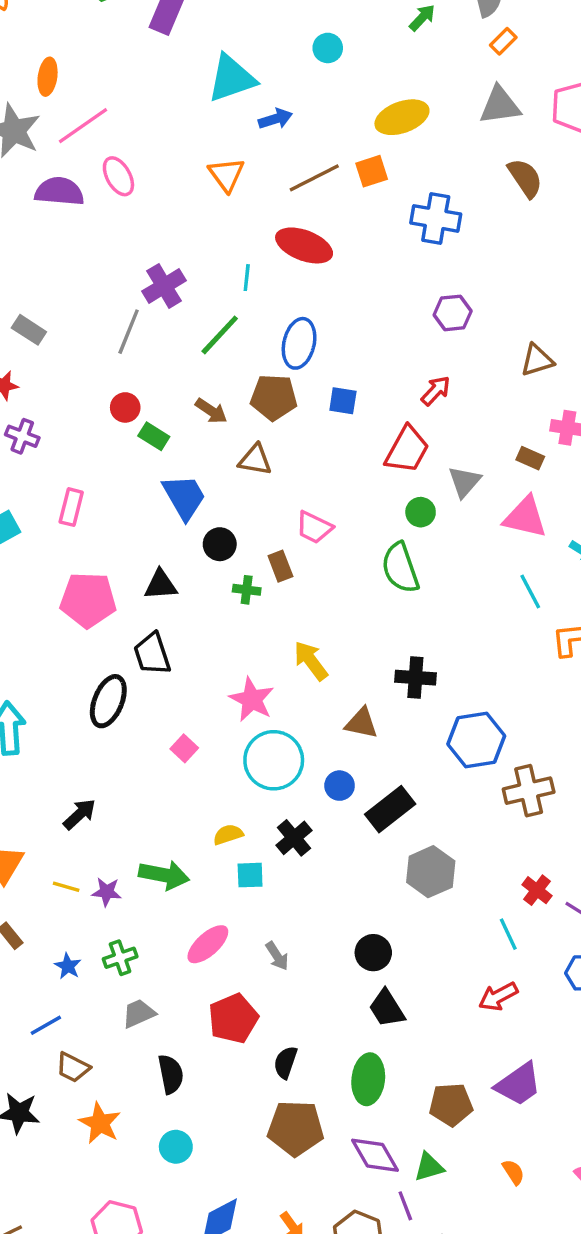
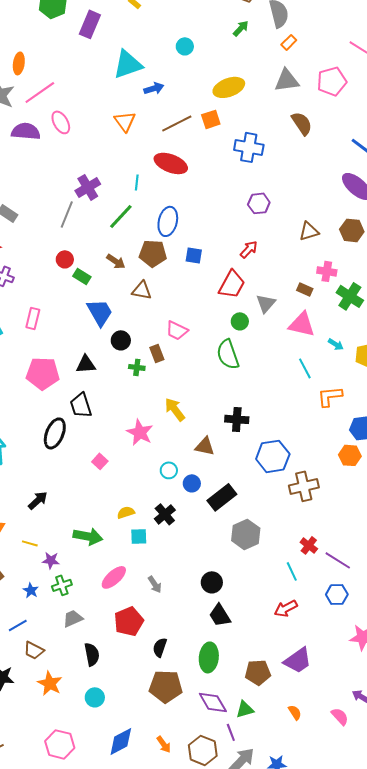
cyan circle: (274, 760) -> (169, 470), moved, size x0.5
purple star: (107, 892) -> (51, 560), moved

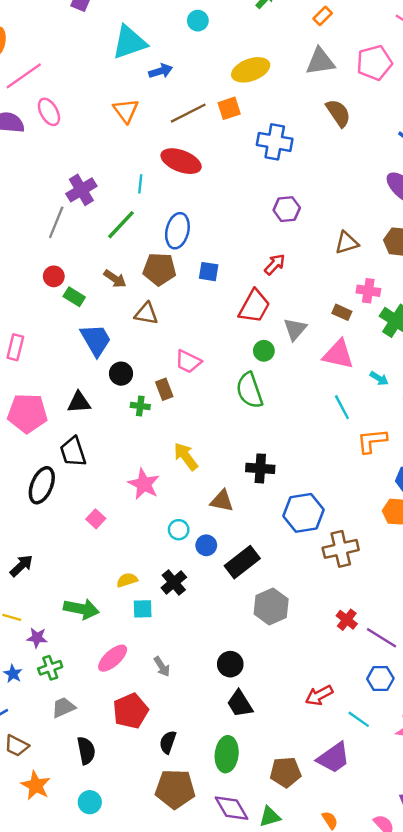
cyan line: (292, 571) -> (359, 719), moved, turned -30

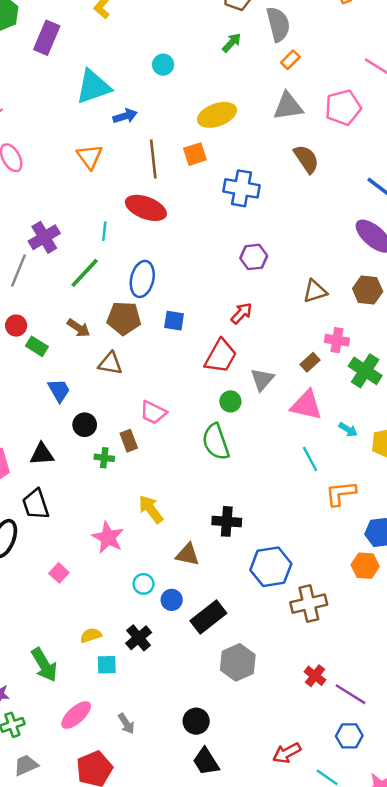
brown line: (188, 113) -> (153, 159), turned -69
brown rectangle: (342, 312) -> (310, 362), turned -66
blue trapezoid: (96, 340) -> (59, 390), size x0.7
green arrow: (81, 609) -> (44, 665), turned 48

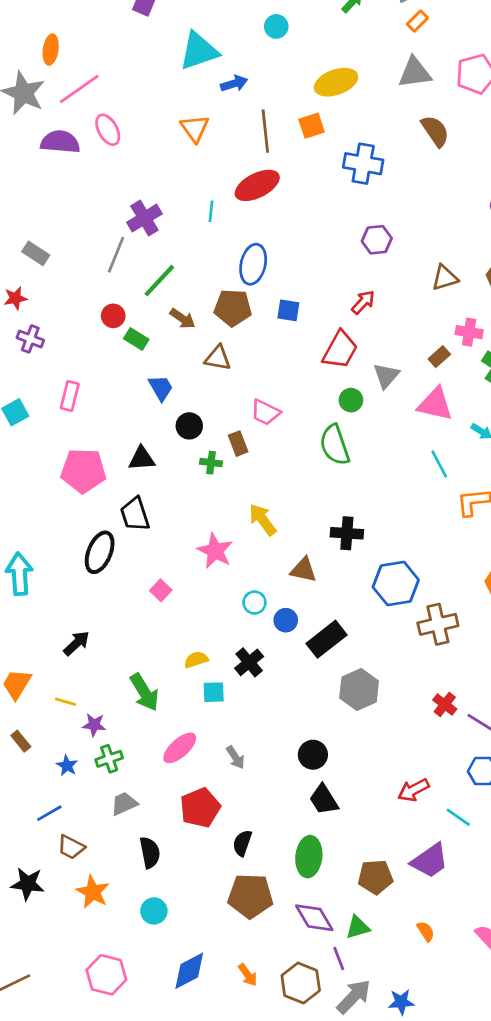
red ellipse: (146, 208) -> (257, 185), turned -48
green line: (85, 273) -> (159, 281), moved

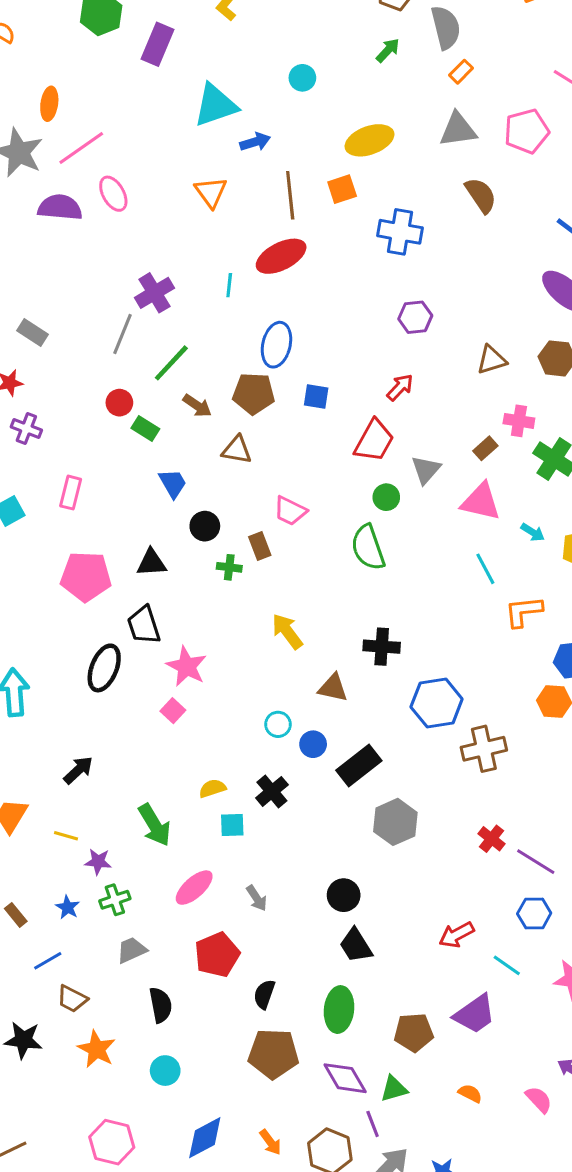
pink star: (215, 551) -> (187, 666), moved
brown rectangle: (21, 741) -> (16, 915), moved
orange semicircle: (426, 931) -> (470, 1093), turned -30

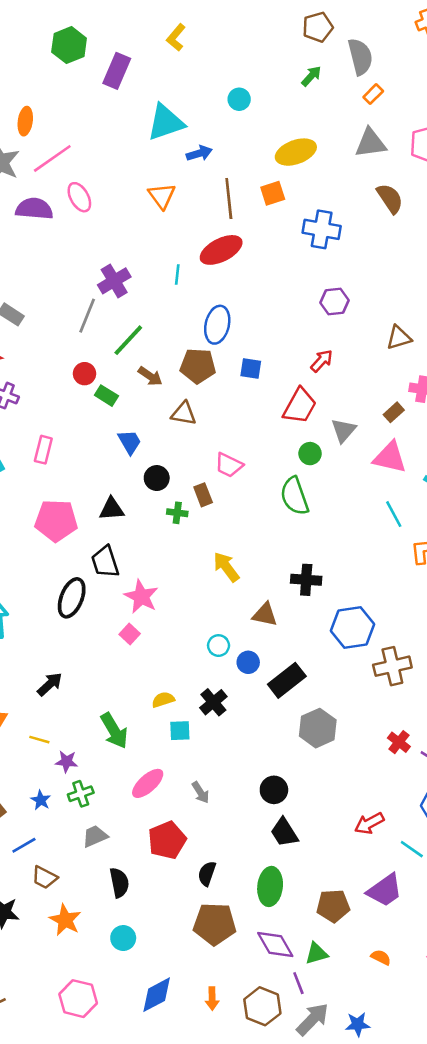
orange arrow: (270, 1142) -> (212, 999), turned 35

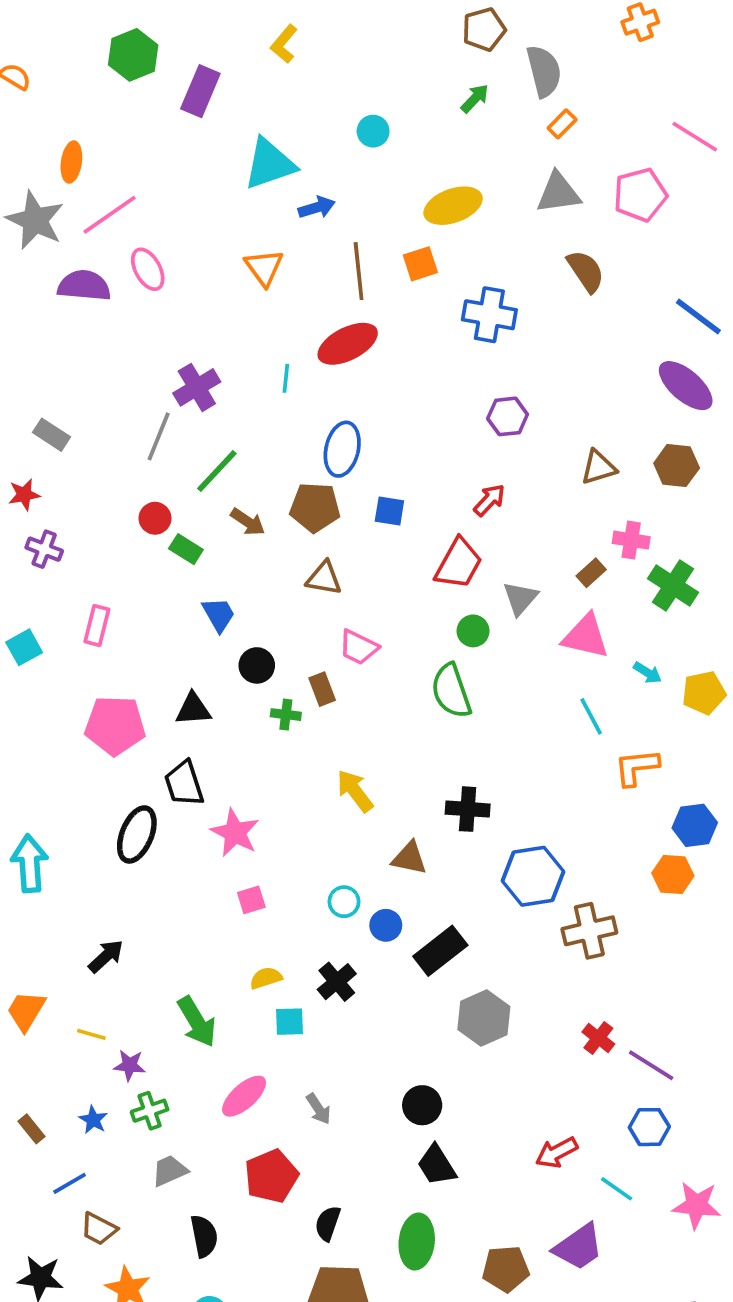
brown triangle: (184, 414) -> (324, 578), moved
pink square: (130, 634) -> (251, 900), moved, turned 30

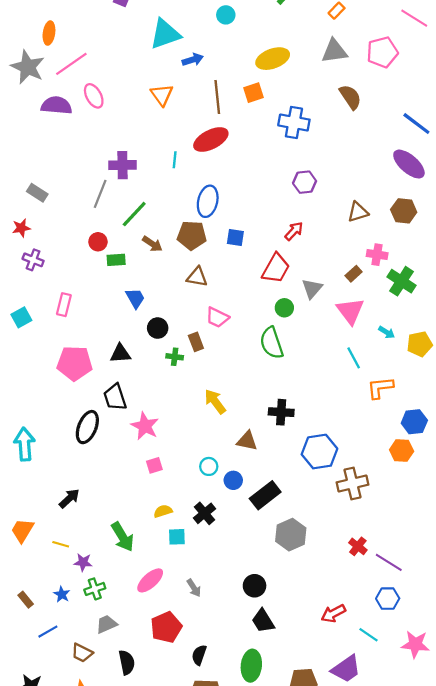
purple cross: (197, 387) -> (122, 165), turned 30
green rectangle: (186, 549) -> (116, 260), turned -36
pink triangle: (586, 636) -> (350, 311), turned 40
brown trapezoid: (99, 1229) -> (82, 653), moved

